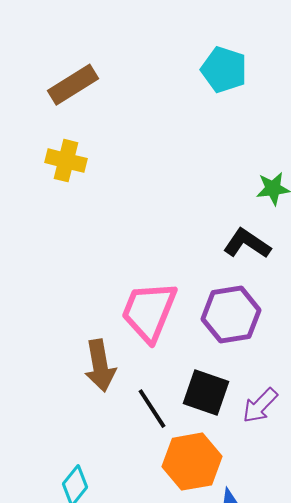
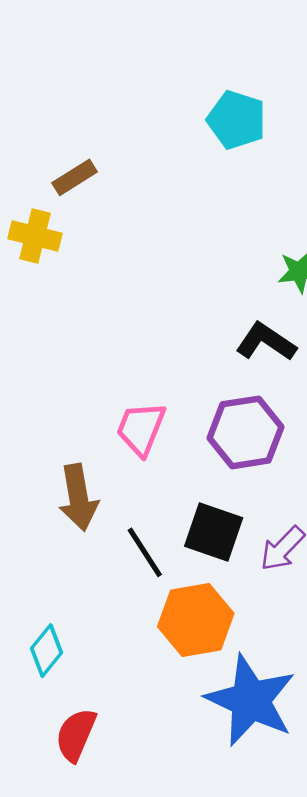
brown rectangle: (73, 85) -> (75, 177), moved, size x0.7
pink trapezoid: (149, 312) -> (141, 429), size x0.7

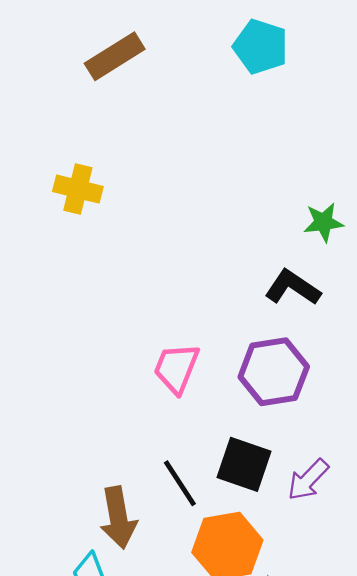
cyan pentagon: (237, 120) -> (261, 47), moved
brown rectangle: (75, 177) -> (115, 56), moved, size x1.4
brown arrow: (78, 498) -> (118, 518), moved

